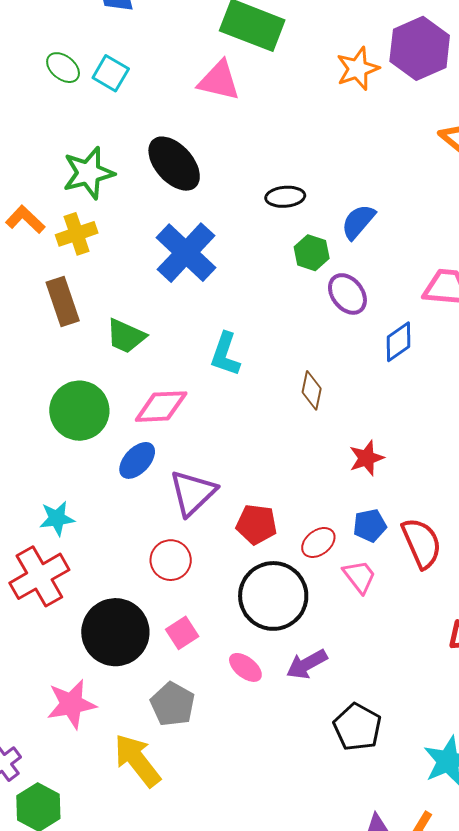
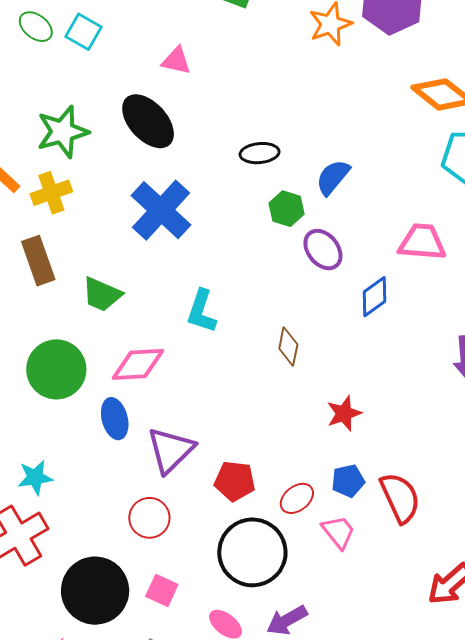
pink triangle: (219, 81) -> (176, 61), moved, size x0.7
blue ellipse: (137, 460) -> (115, 419), turned -57
pink square: (182, 633) -> (162, 590), turned -32

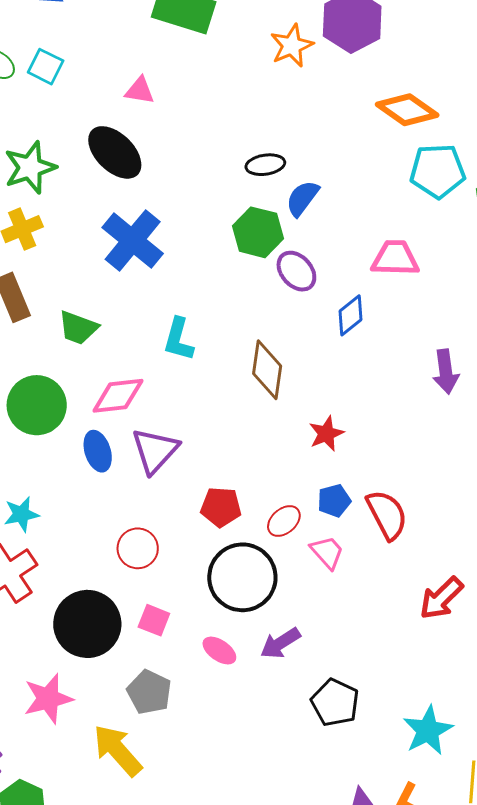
black ellipse: (260, 153) -> (265, 165), moved
green hexagon: (287, 209) -> (258, 232), size x1.4
brown diamond: (288, 346) -> (267, 370), size x1.5
purple triangle: (171, 450) -> (155, 451), moved

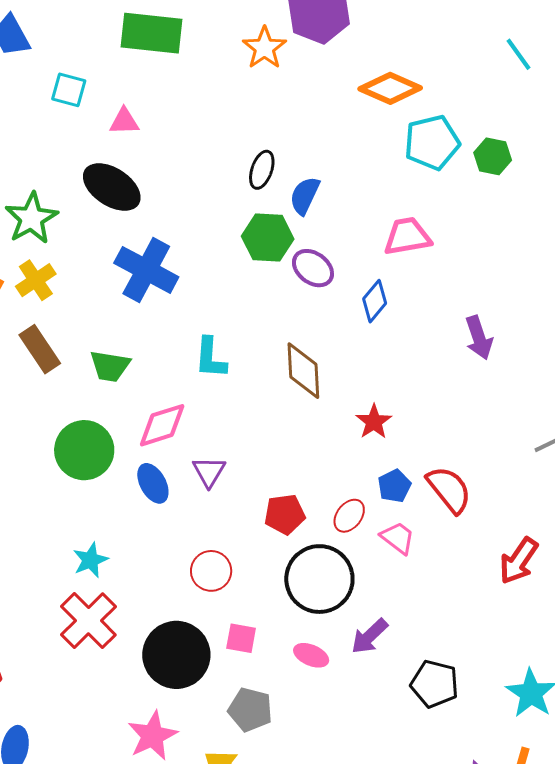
cyan square: (46, 67) -> (69, 90), moved
black ellipse: (265, 165) -> (262, 170), turned -51
purple triangle: (155, 451) -> (209, 472), size x0.7

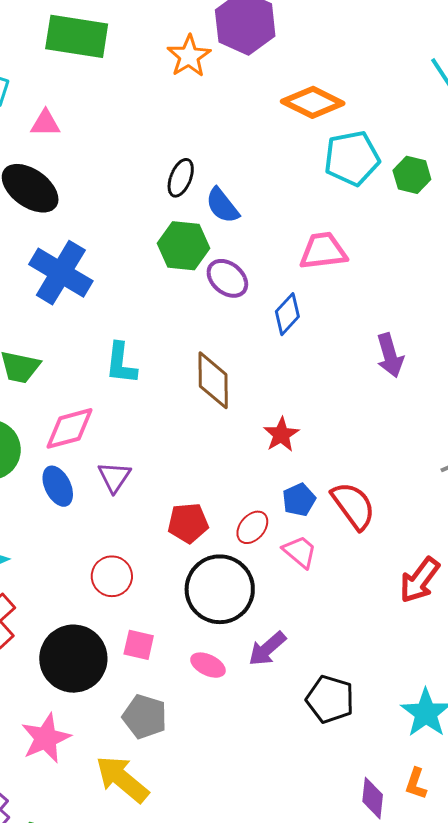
blue semicircle: (305, 196) -> (222, 206), turned -66

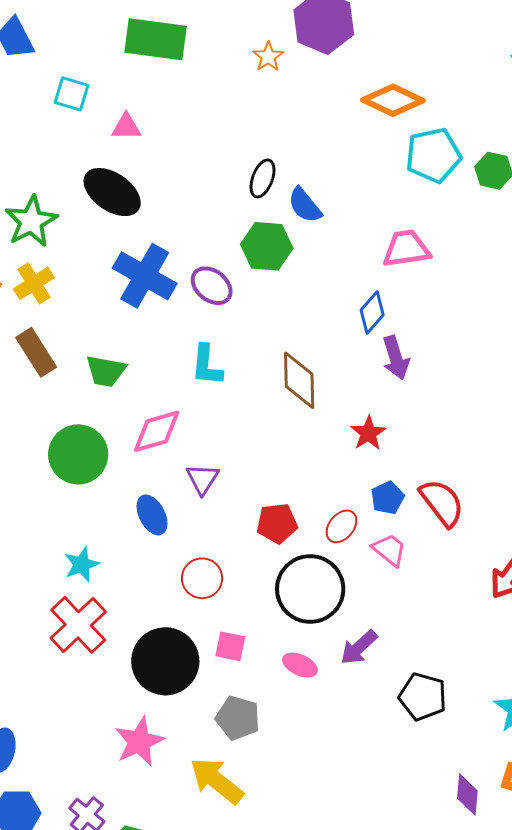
orange star: (189, 56) -> (268, 57), size x0.7
purple ellipse: (227, 278) -> (212, 286), moved
purple arrow: (390, 355) -> (396, 358), moved
blue ellipse: (58, 486) -> (152, 515), moved

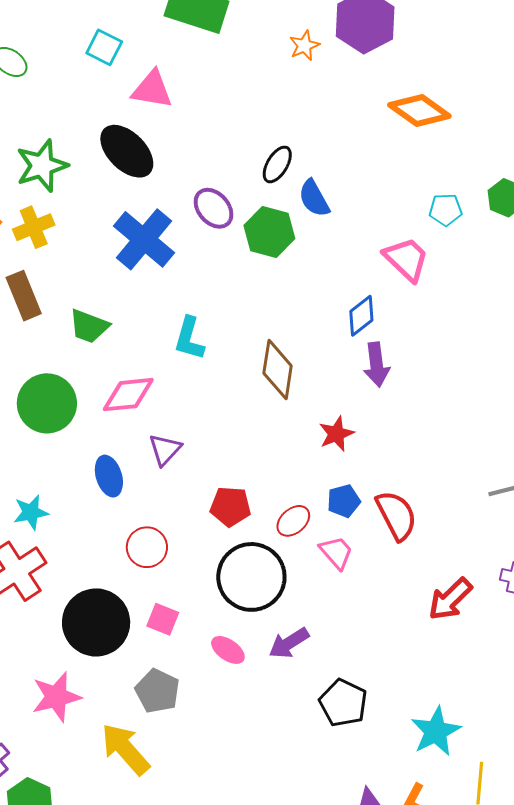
pink triangle: (126, 127) -> (152, 89), size x1.4
cyan pentagon: (433, 155) -> (446, 210), moved, size x0.6
pink trapezoid: (406, 249) -> (406, 259), turned 42
purple ellipse: (212, 286) -> (213, 208), moved

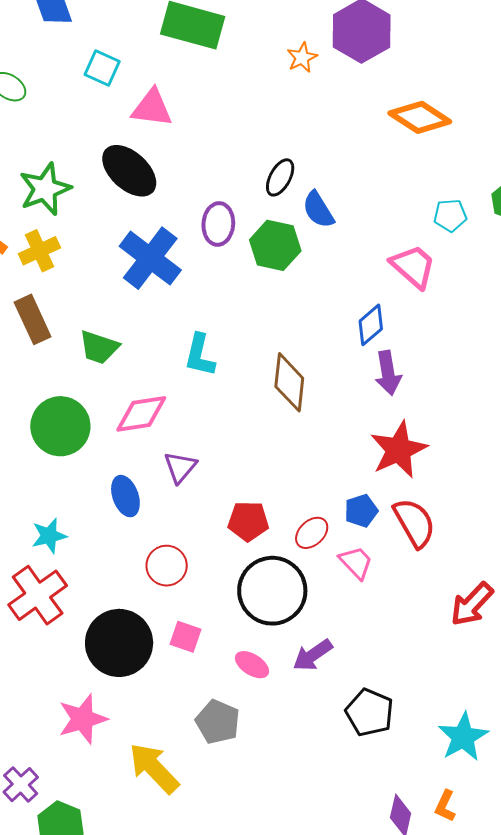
purple ellipse: (213, 208) -> (218, 224), turned 48
red star: (336, 434) -> (399, 450), moved, size x1.6
gray pentagon: (157, 691) -> (218, 722), moved

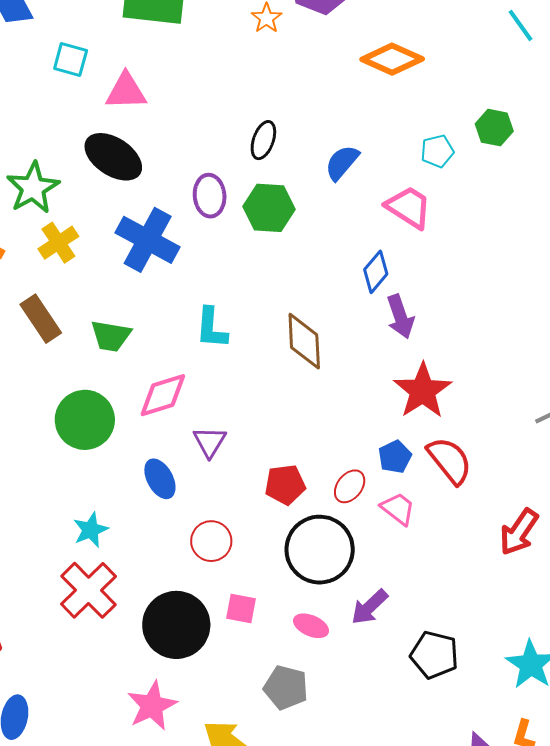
blue semicircle: (318, 210) -> (342, 163), moved, turned 81
yellow cross: (39, 251) -> (58, 243), moved

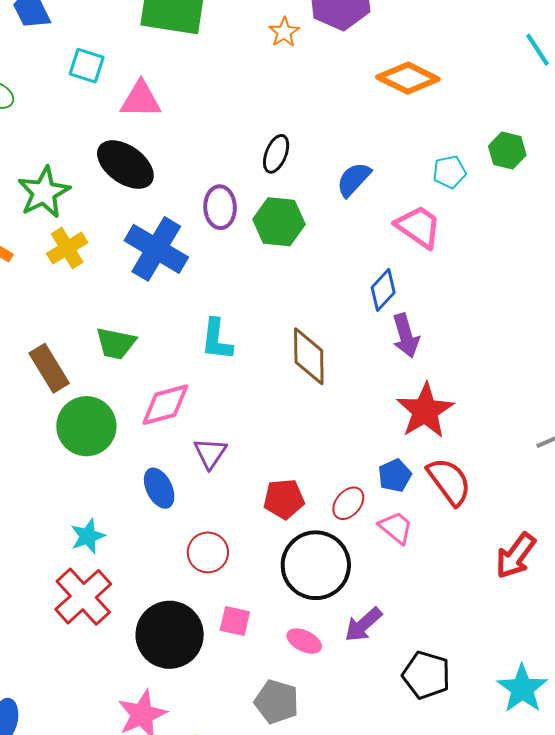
brown rectangle: (41, 319) -> (49, 368), moved

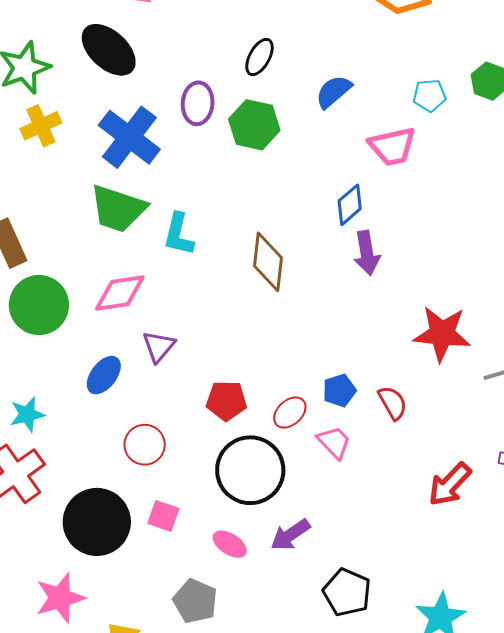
pink trapezoid: (418, 227) -> (392, 146), turned 126
green trapezoid: (116, 343) -> (118, 209), moved, size x1.4
red star: (425, 411) -> (442, 334), moved, turned 30
red semicircle: (449, 481) -> (393, 403), size x0.7
blue ellipse: (159, 488) -> (104, 375), turned 57

